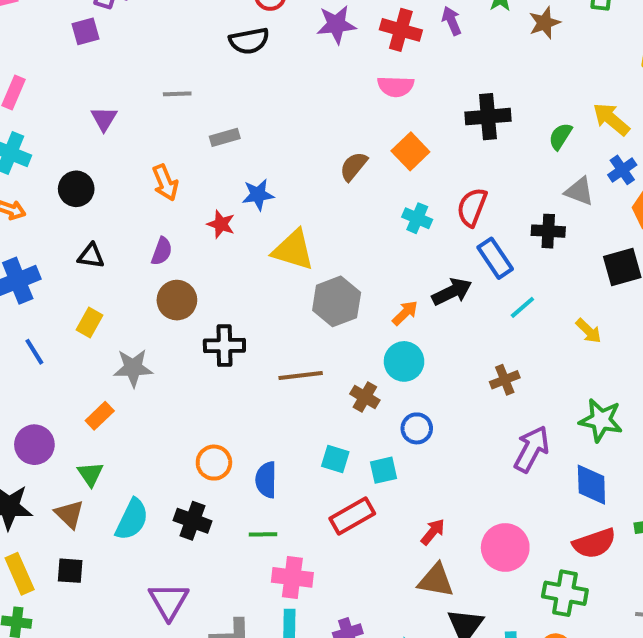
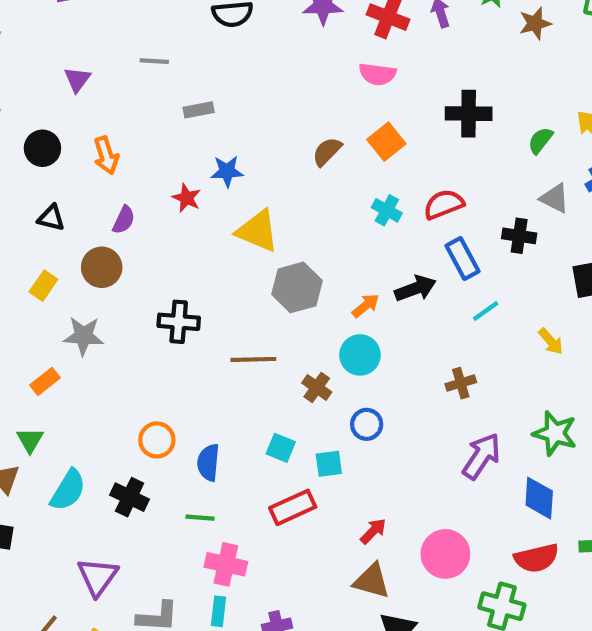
orange arrow: (165, 183) -> (106, 155), moved
red semicircle: (472, 207) -> (444, 204), turned 42
brown circle: (177, 300) -> (102, 267), moved

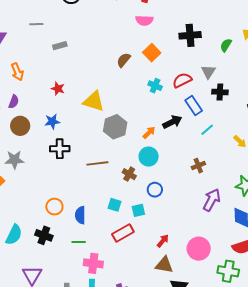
blue star: (227, 171) -> (52, 121), moved
gray triangle: (555, 198) -> (208, 72), moved, turned 42
purple semicircle: (124, 220) -> (14, 102), moved

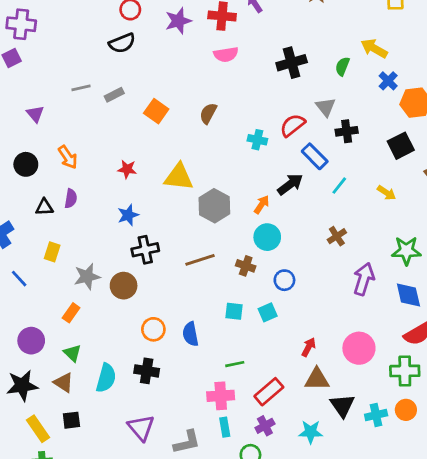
gray rectangle: (60, 46) -> (114, 95), moved
orange square: (152, 53) -> (156, 111), moved
brown circle: (20, 126) -> (124, 286), moved
red rectangle: (123, 233) -> (269, 392), moved
green line: (79, 242) -> (235, 364), moved

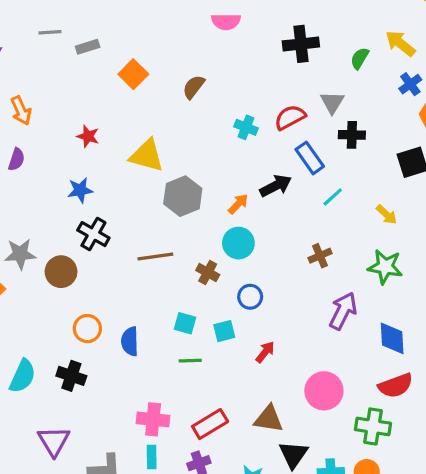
black cross: (145, 250) -> (93, 234), turned 32
green star: (406, 251) -> (385, 267), moved
red arrow: (309, 347) -> (265, 352), moved
green line: (235, 364) -> (190, 361), moved

